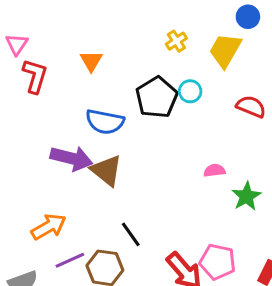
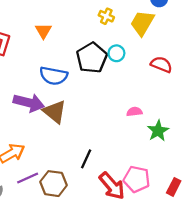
yellow cross: (176, 41) -> (106, 16), turned -32
black line: (131, 234) -> (86, 159), moved, turned 60

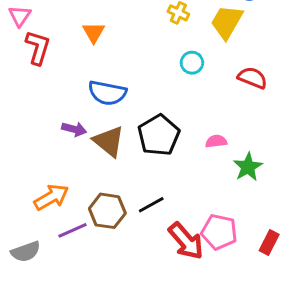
black pentagon: (92, 58) -> (159, 135), moved
purple arrow: (29, 103) -> (74, 129), size x0.6
black line: (86, 159) -> (151, 205), turned 36
brown hexagon: (54, 184) -> (107, 211), moved

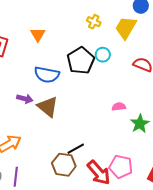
black pentagon: (159, 135) -> (81, 61), moved
brown hexagon: (107, 211) -> (64, 165), moved
purple line: (73, 230) -> (16, 177), moved, turned -60

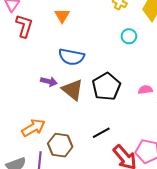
black pentagon: (81, 61) -> (106, 87), moved
brown hexagon: (64, 165) -> (60, 145), moved

